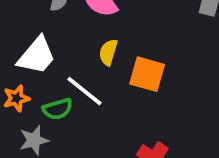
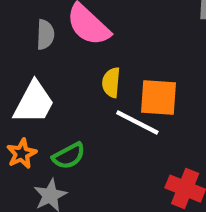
white line: (84, 91) -> (137, 123), moved

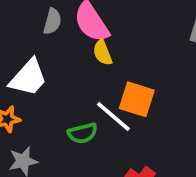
yellow semicircle: (111, 82) -> (103, 53), moved, turned -40
green semicircle: (69, 156) -> (83, 133), moved

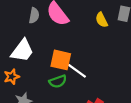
yellow semicircle: (103, 53) -> (102, 20), moved
orange square: (137, 99) -> (61, 60), moved

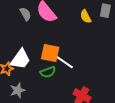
gray semicircle: (34, 16) -> (25, 14), turned -40
white trapezoid: (22, 51) -> (20, 59), moved

